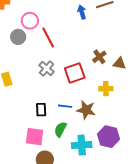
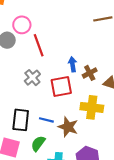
blue arrow: (82, 12) -> (73, 64), moved
yellow cross: (106, 89) -> (92, 107), size x1.5
black rectangle: (41, 110) -> (21, 120), size x1.5

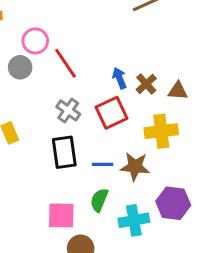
black rectangle: (21, 120) -> (64, 152), moved

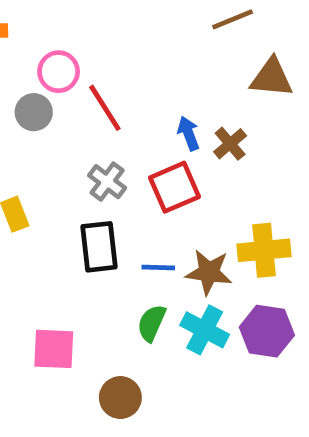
brown triangle: (178, 91) -> (272, 78), moved, size x1.4
yellow cross: (161, 131) -> (264, 250), moved
pink square: (61, 215) -> (54, 349), moved
cyan cross: (134, 220) -> (205, 330), moved, turned 36

